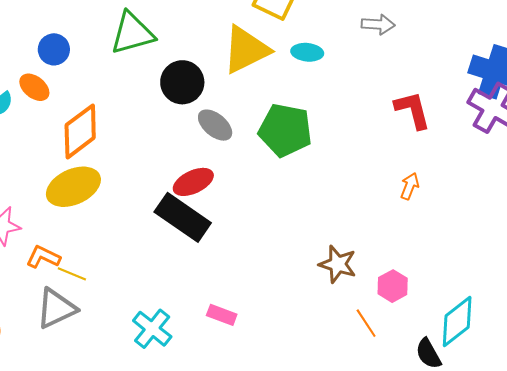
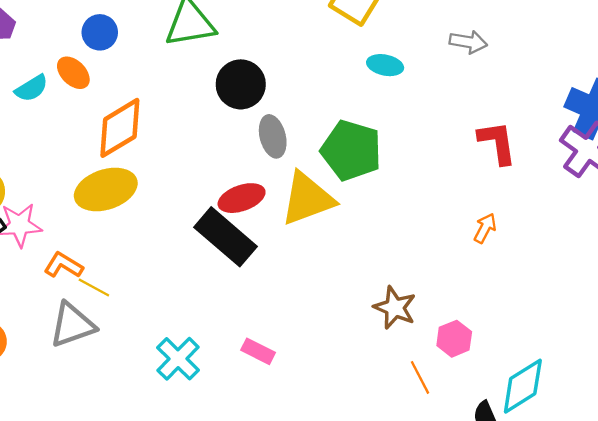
yellow triangle: (246, 50) -> (307, 199), moved
gray ellipse: (215, 125) -> (273, 136), turned 30

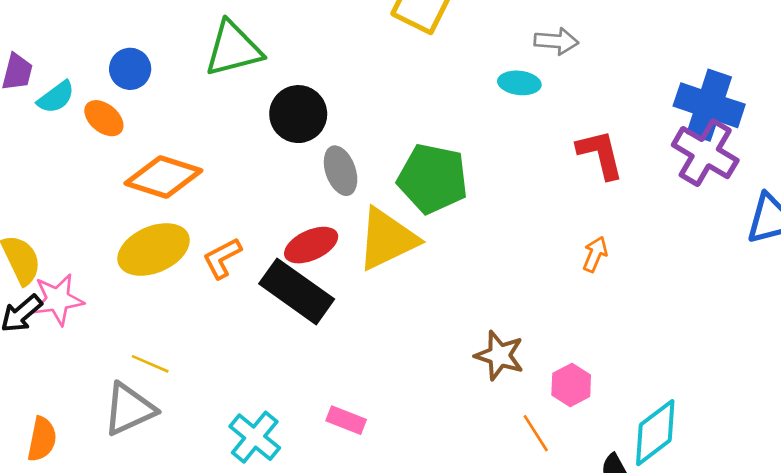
cyan ellipse: (385, 65) -> (519, 83), moved
cyan semicircle: (31, 88) -> (56, 97), moved
orange diamond: (120, 128) -> (163, 177), turned 54
orange L-shape: (64, 265) -> (222, 258), moved, turned -54

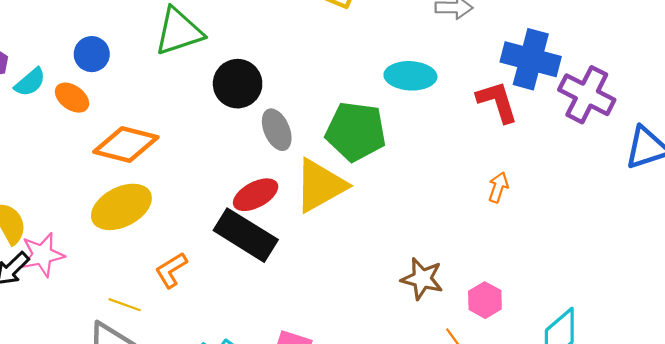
cyan ellipse: (519, 83) -> (410, 76), moved, size x1.4
blue cross: (709, 105) -> (531, 59), moved
orange L-shape: (222, 258) -> (171, 270), moved

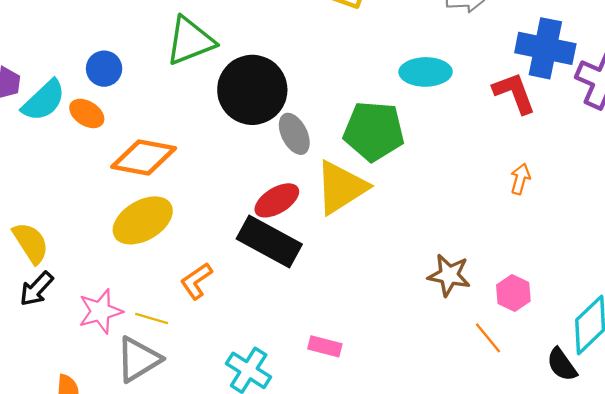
cyan semicircle: (30, 82) -> (44, 100), size x1.4
black circle: (238, 84) -> (252, 90), size x1.4
pink star: (42, 255) -> (100, 311), moved

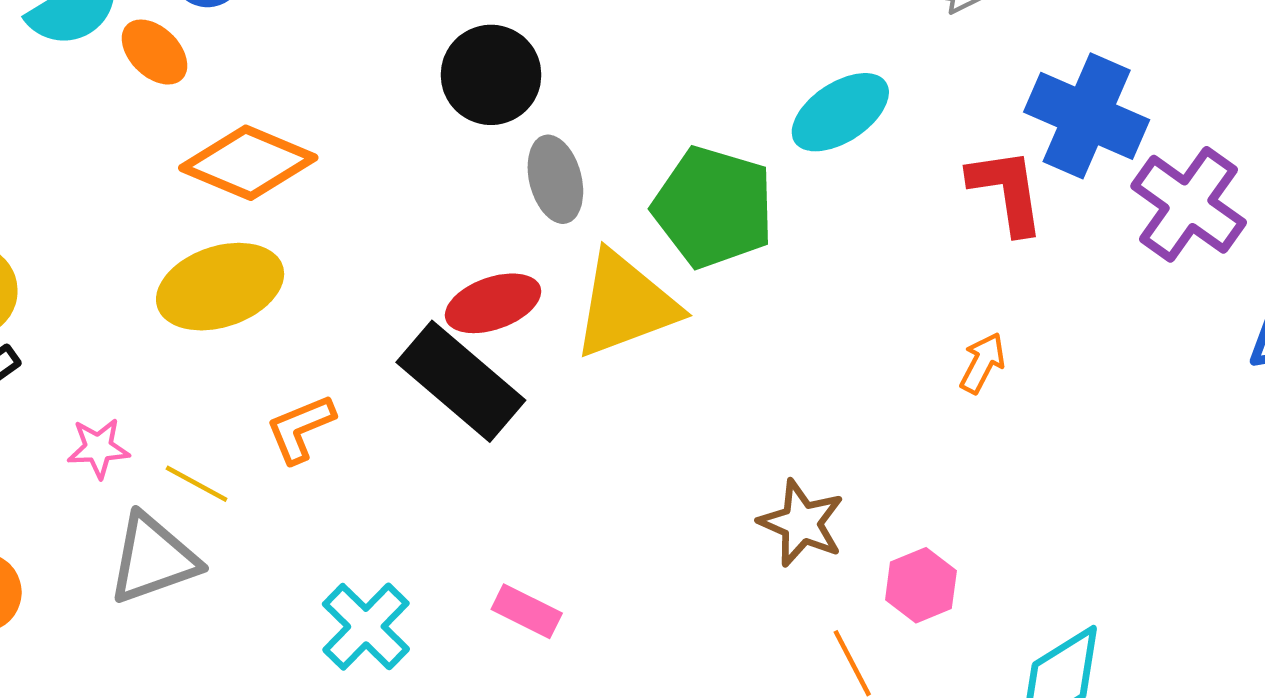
cyan ellipse: (426, 72) -> (840, 112), turned -45
black circle: (252, 90) -> (491, 75), size x0.7
pink star: (100, 311) -> (98, 448), size x0.7

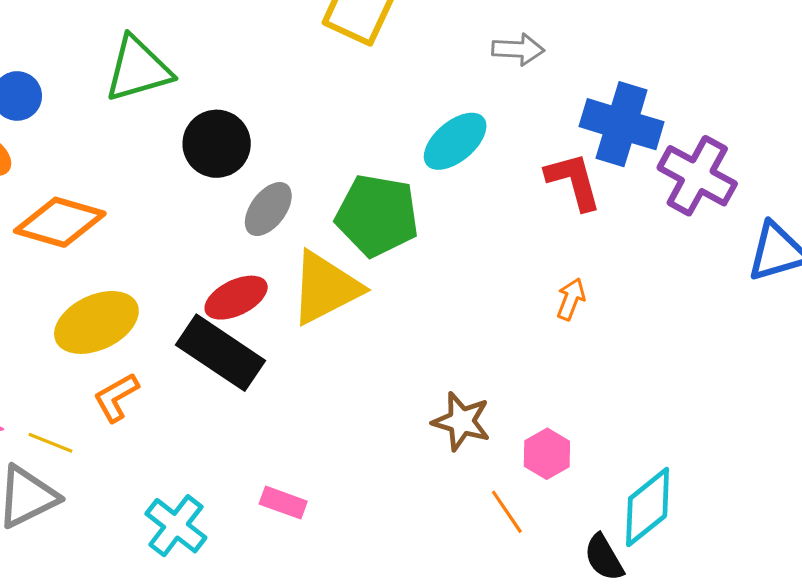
gray ellipse: (555, 179) -> (268, 209), turned 58
yellow ellipse: (220, 287) -> (96, 322), moved

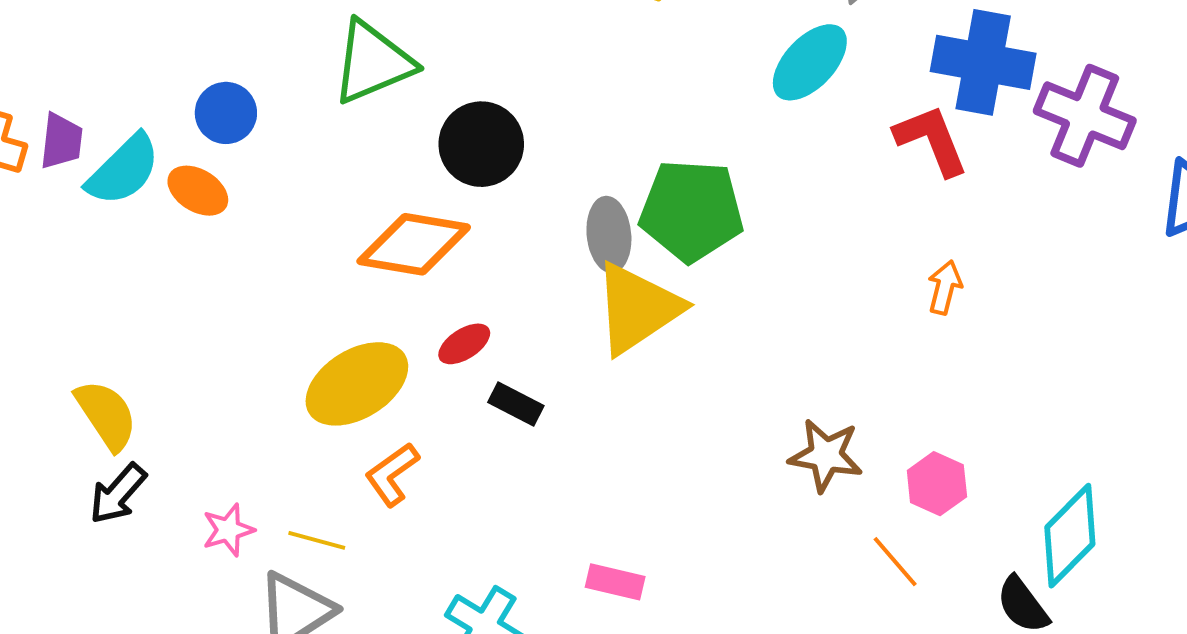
cyan ellipse: (455, 141) -> (810, 62), moved
gray ellipse: (268, 209) -> (609, 235), moved, turned -36
orange diamond: (60, 222) -> (414, 244), moved
red ellipse: (236, 298) -> (464, 344), moved, size x0.7
black rectangle: (221, 353) -> (516, 404), size x0.5

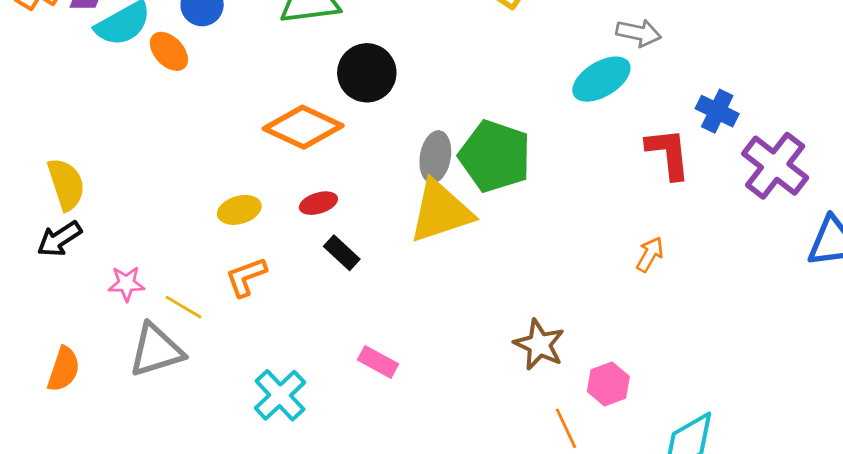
blue cross: (983, 62) -> (717, 111), size x0.6
yellow ellipse: (357, 384) -> (239, 210), size x0.6
pink rectangle: (615, 582) -> (378, 362), moved

